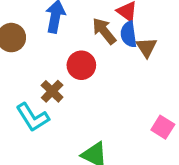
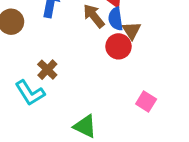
red circle: (81, 65) -> (118, 46), moved

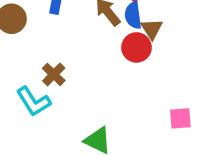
pink square: (146, 102) -> (180, 118), moved, turned -36

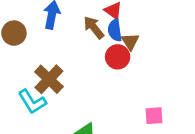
brown cross: (54, 74) -> (49, 79), size x1.5

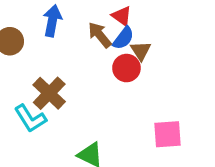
blue semicircle: (115, 30) -> (123, 38), turned -135
pink square: (154, 116) -> (167, 134), size x1.4

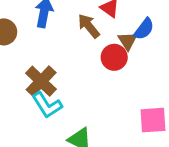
blue semicircle: (123, 38) -> (144, 29), moved
cyan L-shape: (30, 119) -> (47, 105), moved

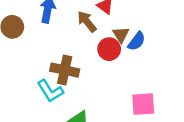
blue semicircle: (144, 29) -> (137, 41), moved
brown cross: (41, 81) -> (65, 70), moved, turned -32

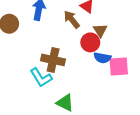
blue semicircle: (137, 41) -> (102, 58), moved, turned 63
pink square: (143, 104) -> (119, 67), moved

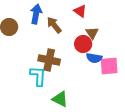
brown arrow: (72, 19) -> (54, 25), moved
cyan L-shape: (41, 78) -> (38, 76), turned -145

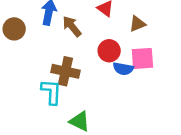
brown triangle: (92, 33) -> (137, 24), moved, turned 40
pink square: (109, 66) -> (142, 58), moved

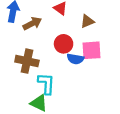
brown arrow: (72, 26) -> (32, 23), turned 102
cyan L-shape: (51, 92) -> (46, 84), moved

